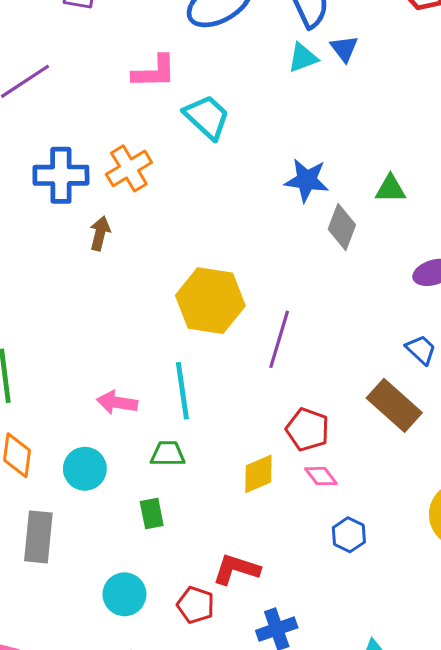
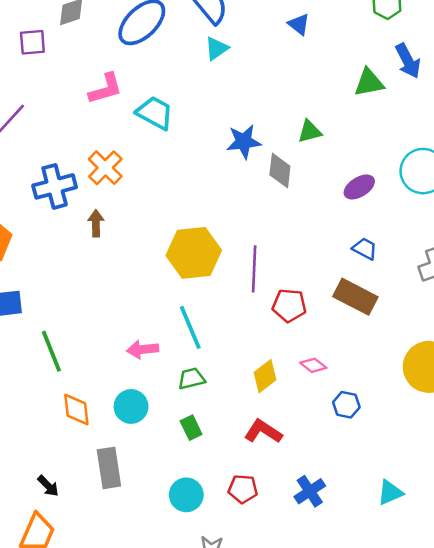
blue triangle: (344, 49) -> (299, 24), moved
red pentagon: (308, 429) -> (289, 305), moved
red L-shape: (236, 569) -> (263, 432), moved, turned 30

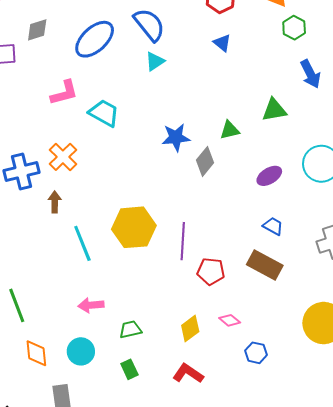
green triangle: (369, 83) -> (274, 110), moved
gray diamond: (280, 170) -> (205, 161), turned 32
cyan line: (190, 327) -> (82, 243), moved

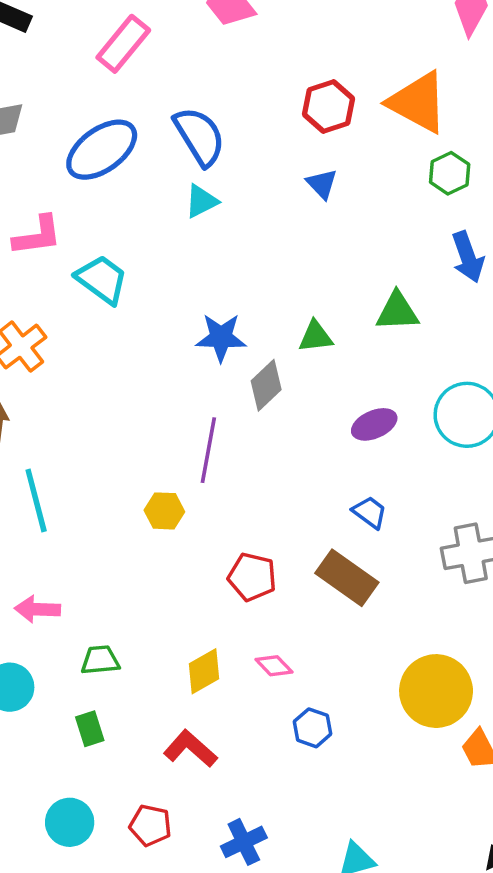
yellow hexagon: (134, 227) -> (164, 511), moved, size x0.5
purple line: (183, 241) -> (208, 450), moved

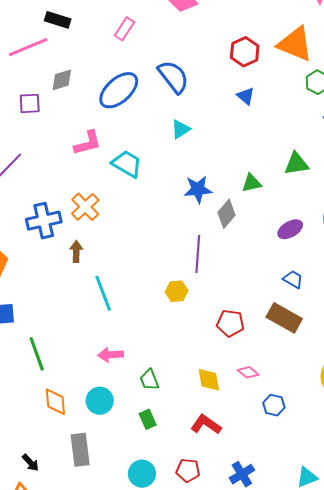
pink rectangle: (123, 44) -> (124, 29), size x0.7
cyan triangle: (201, 201) -> (181, 129), moved
green trapezoid: (100, 660) -> (149, 380), turned -100
yellow diamond: (204, 671) -> (209, 380), turned -64

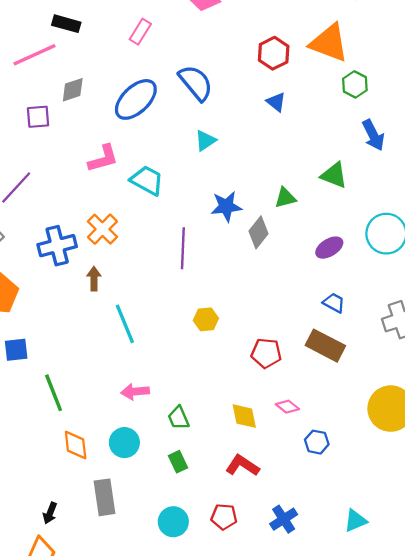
green triangle: (296, 164) -> (334, 175), turned 32
purple line: (198, 254) -> (183, 248), moved
black arrow: (30, 463) -> (50, 513), turned 66

